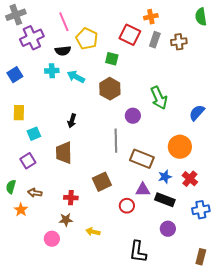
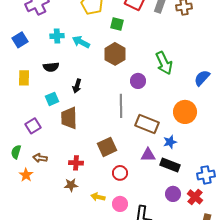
black semicircle: (63, 51) -> (51, 67), moved
cyan square: (34, 134) -> (52, 99), moved
red cross: (190, 179) -> (195, 197), moved
red circle: (127, 206) -> (120, 173), moved
pink circle: (52, 239) -> (120, 204), moved

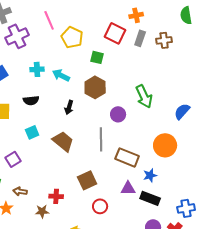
black arrow: (77, 86) -> (69, 107), moved
brown trapezoid: (69, 118) -> (63, 141), moved, turned 130
brown star: (71, 185) -> (42, 211), moved

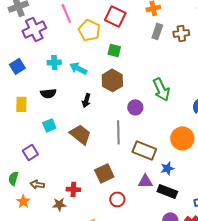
red square: (115, 33) -> (115, 16), moved

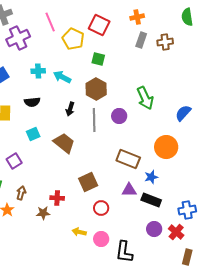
gray line: (118, 132) -> (94, 120), moved
brown arrow: (37, 184) -> (21, 193), turned 96

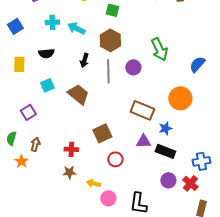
brown star: (43, 213) -> (69, 172), moved
pink circle: (101, 239) -> (108, 198), moved

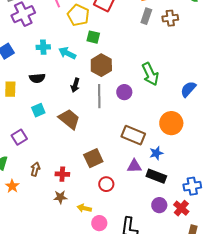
green square: (112, 10) -> (93, 37), moved
brown arrow: (35, 144) -> (35, 169), moved

